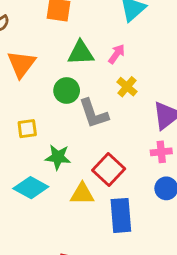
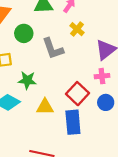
green circle: (67, 91) -> (24, 33), moved
red square: (109, 169) -> (78, 94), moved

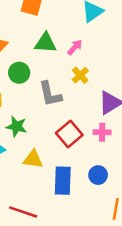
red square: (78, 94) -> (69, 134), moved
blue circle: (106, 102) -> (98, 175), moved

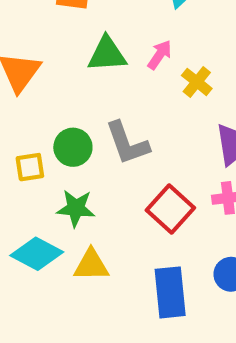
green circle: (19, 73) -> (73, 147), moved
yellow cross: (80, 75) -> (197, 82), moved
yellow triangle: (33, 159) -> (91, 265), moved

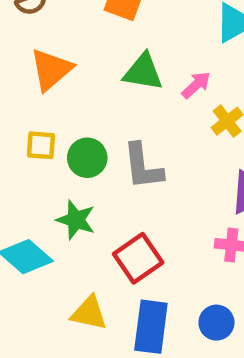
yellow square: (30, 167) -> (41, 145), moved
red square: (170, 209) -> (138, 258), moved
yellow triangle: (91, 265) -> (89, 313), moved

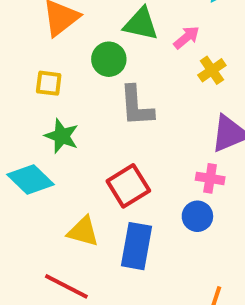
green circle: (87, 158) -> (109, 59), moved
green star: (76, 220) -> (62, 136), moved
blue circle: (216, 323) -> (197, 216), moved

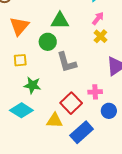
pink arrow: (186, 37) -> (98, 18), moved
pink cross: (210, 178) -> (95, 92), moved
yellow triangle: (83, 231) -> (54, 121), moved
blue rectangle: (136, 246) -> (82, 132), turned 50

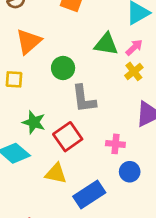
green triangle: (60, 21) -> (106, 44), moved
yellow square: (20, 60) -> (14, 79), moved
red square: (71, 103) -> (68, 137), moved

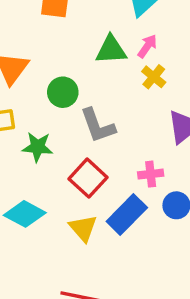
green star: (34, 122) -> (38, 147), moved
yellow triangle: (56, 173) -> (83, 228), turned 50
blue rectangle: (89, 194) -> (127, 215), moved

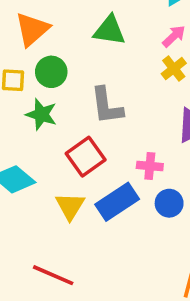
green triangle: (111, 50) -> (110, 30), moved
green circle: (63, 92) -> (51, 72), moved

